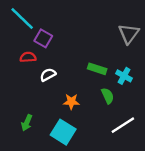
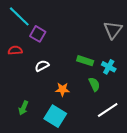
red semicircle: (28, 57) -> (15, 50), moved

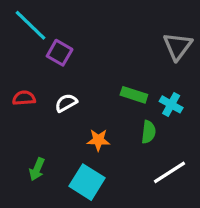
red semicircle: (15, 50) -> (24, 98), moved
green semicircle: (94, 84) -> (148, 132), turned 32

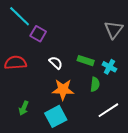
red semicircle: (24, 98) -> (15, 63), size x1.5
white semicircle: (66, 103) -> (56, 63), moved, turned 72
orange star: (98, 140) -> (63, 90), size x1.5
cyan square: (87, 182) -> (56, 116), turned 30

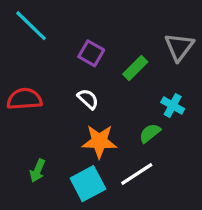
purple square: (38, 34) -> (91, 53), moved
green rectangle: (86, 61) -> (135, 68), moved, turned -63
green semicircle: (95, 84) -> (150, 133), turned -136
white line: (108, 110) -> (137, 174), moved

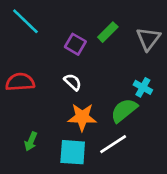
green rectangle: (135, 68) -> (108, 32), moved
green semicircle: (150, 133) -> (124, 110), size x1.5
cyan square: (88, 184) -> (73, 152), turned 32

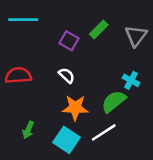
cyan line: (25, 21) -> (23, 20), turned -44
cyan square: (73, 152) -> (67, 140), turned 30

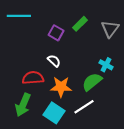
red semicircle: (18, 75) -> (33, 78), moved
green arrow: (28, 130) -> (23, 105), size x1.6

